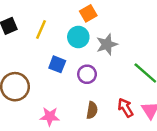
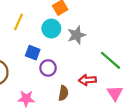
purple circle: (87, 74) -> (48, 68), moved
red arrow: (125, 108) -> (87, 80), moved, turned -63

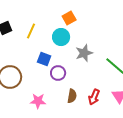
gray star: (77, 35) -> (84, 53), moved
red arrow: (87, 80) -> (94, 97), moved, turned -63

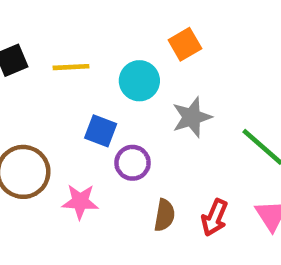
orange square: (69, 18) -> (185, 44), moved
yellow line: (31, 31) -> (71, 67), turned 63
pink star: (38, 101) -> (80, 202), moved

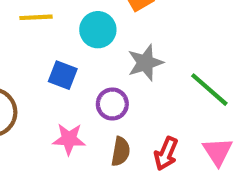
purple circle: (133, 163) -> (112, 104), moved
pink star: (80, 202) -> (69, 139), moved

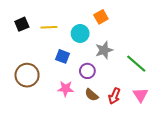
brown semicircle: (121, 151) -> (92, 95), turned 120

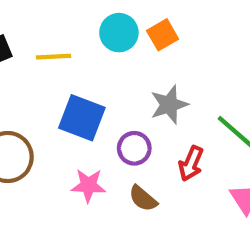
cyan circle: (80, 33) -> (119, 33), moved
blue square: (62, 56) -> (82, 118), size x1.5
red arrow: (114, 96) -> (191, 164), moved

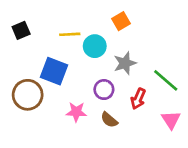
cyan circle: (119, 33) -> (95, 46), moved
yellow line: (53, 57) -> (70, 34), moved
blue square: (82, 118) -> (54, 71), moved

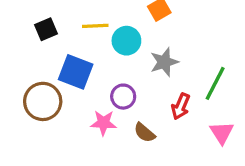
black square: (21, 30) -> (46, 29), moved
green line: (166, 80) -> (215, 83), turned 76
purple circle: (104, 90) -> (123, 97), moved

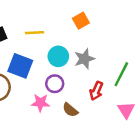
cyan circle: (126, 41) -> (58, 56), moved

